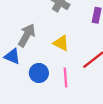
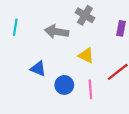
gray arrow: (27, 35) -> (57, 32), moved, turned -110

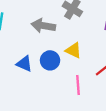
blue circle: (64, 85) -> (50, 60), moved

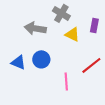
yellow triangle: (74, 50) -> (72, 34), moved

